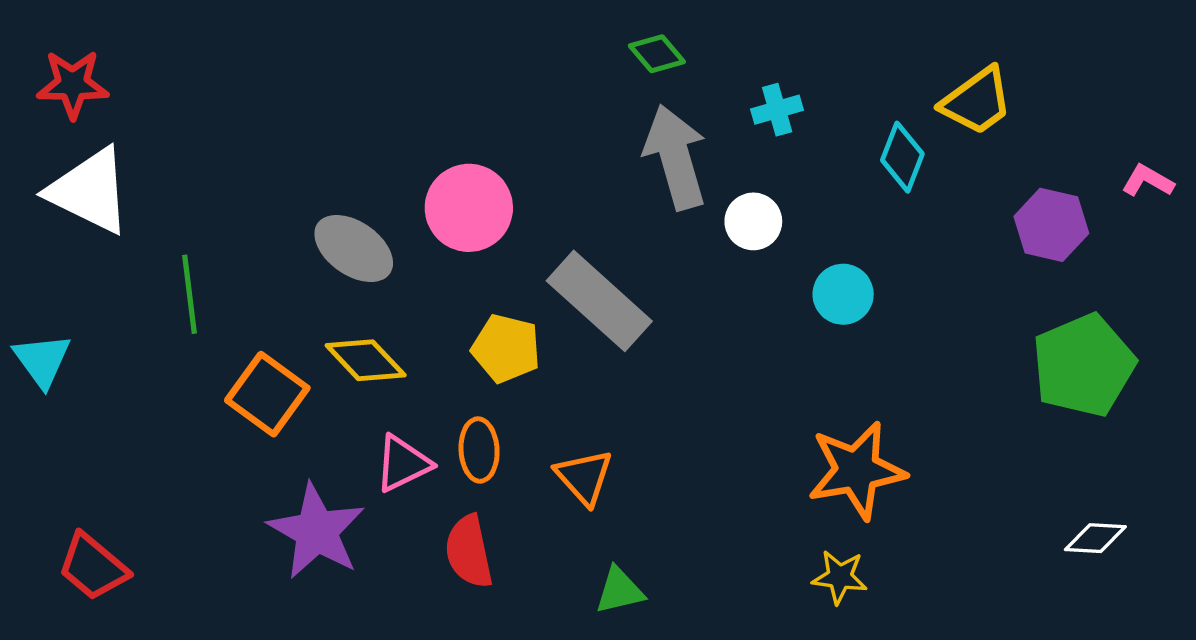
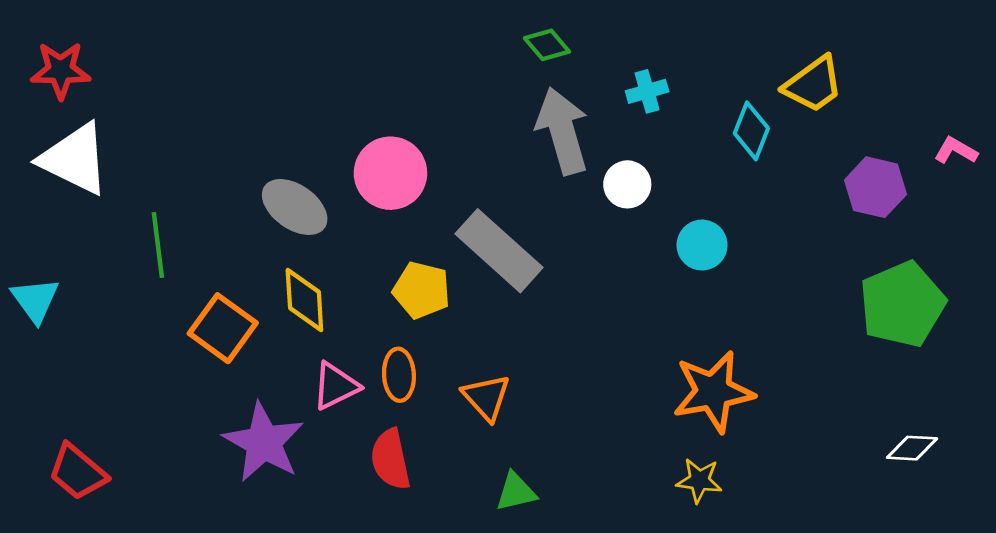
yellow diamond: (366, 360) -> (304, 300), turned 40

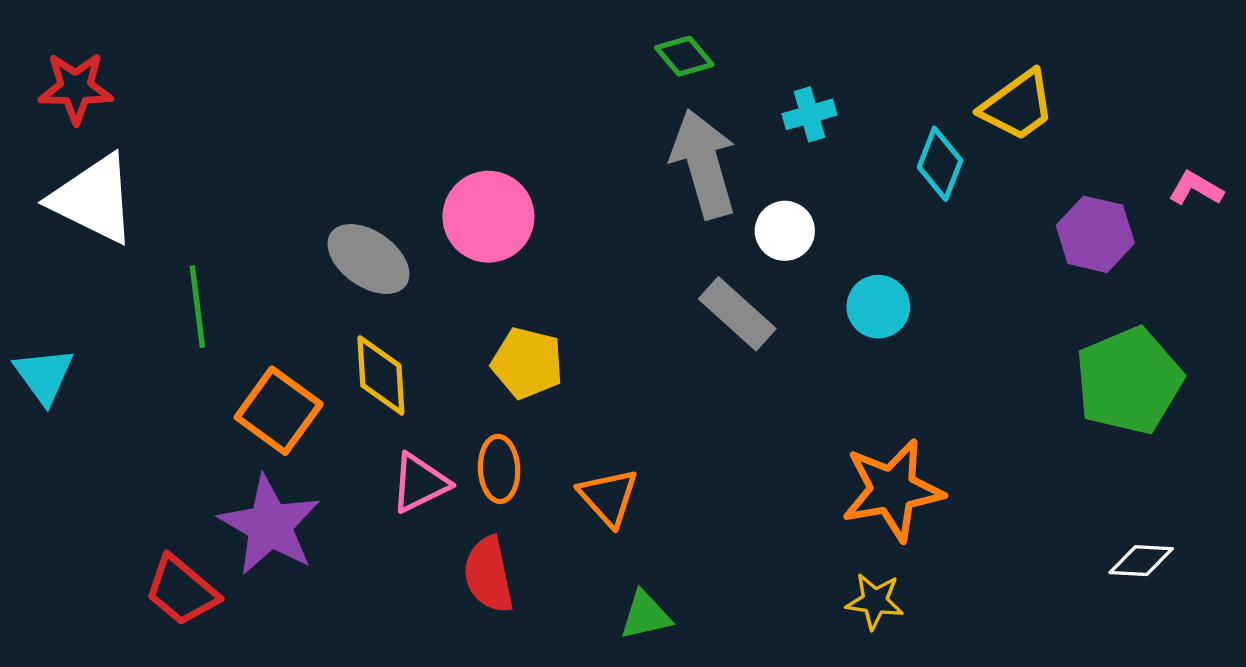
gray rectangle: (499, 251) -> (737, 314), moved, size x0.7
purple star: (264, 442) -> (270, 525), moved
red trapezoid: (78, 472) -> (182, 591), moved

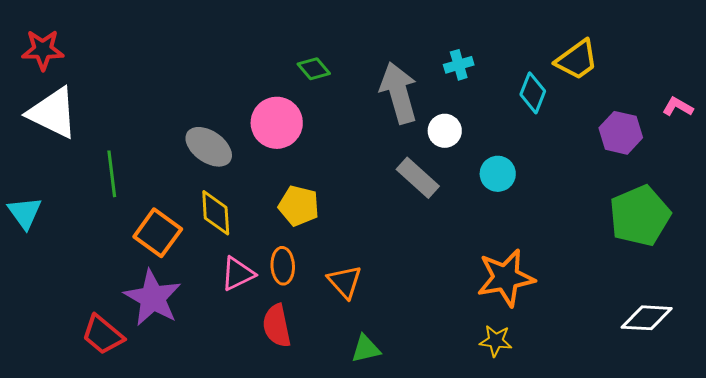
green diamond: (684, 56) -> (314, 69), moved
white diamond: (1141, 561) -> (647, 318), size x1.4

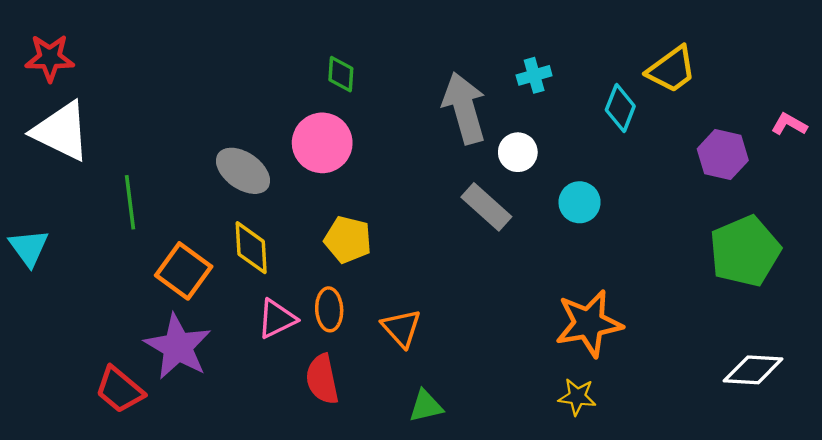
green diamond: (314, 69) -> (341, 74), moved, turned 44

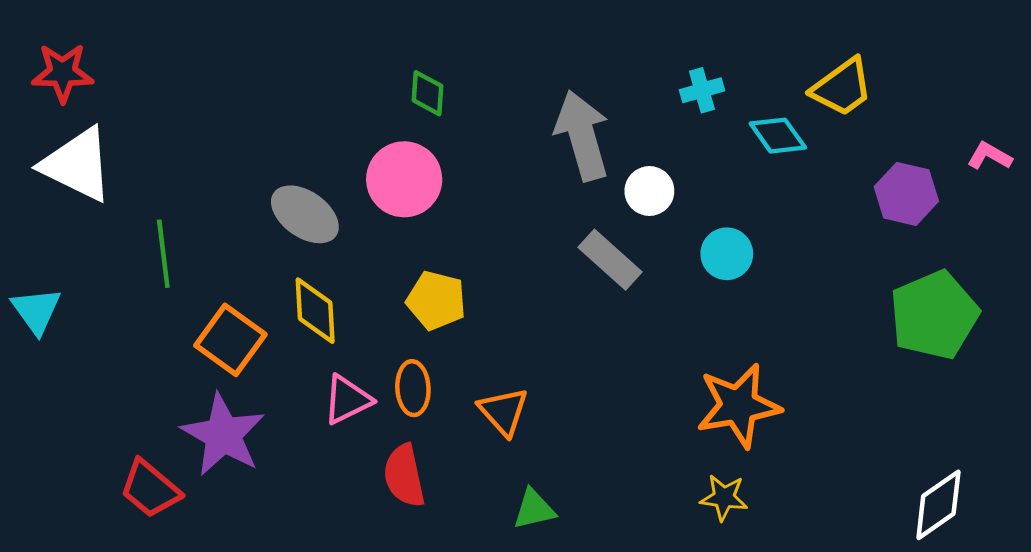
cyan cross: (534, 75) -> (702, 90), moved
cyan diamond: (620, 108) -> (778, 136), turned -57
white diamond: (753, 370) -> (938, 505), moved, turned -38

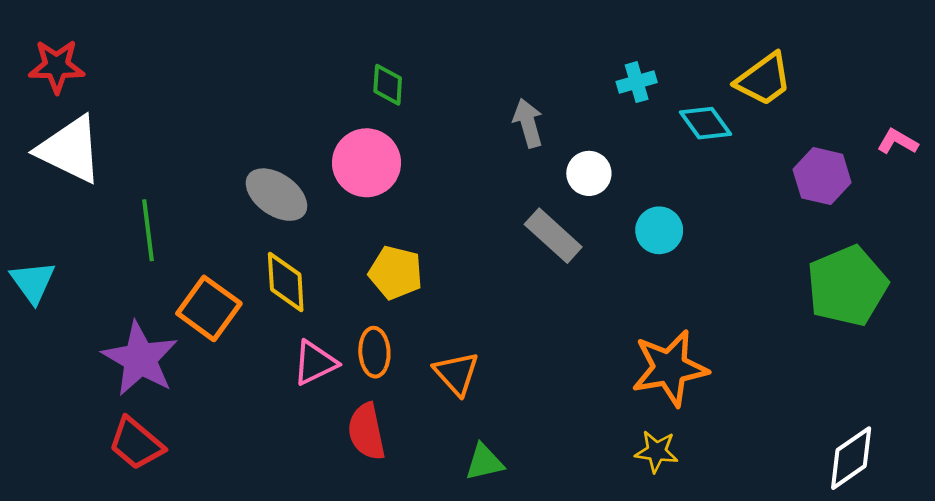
gray arrow: (582, 136) -> (528, 123), size x0.6
purple star: (223, 435) -> (140, 359), moved

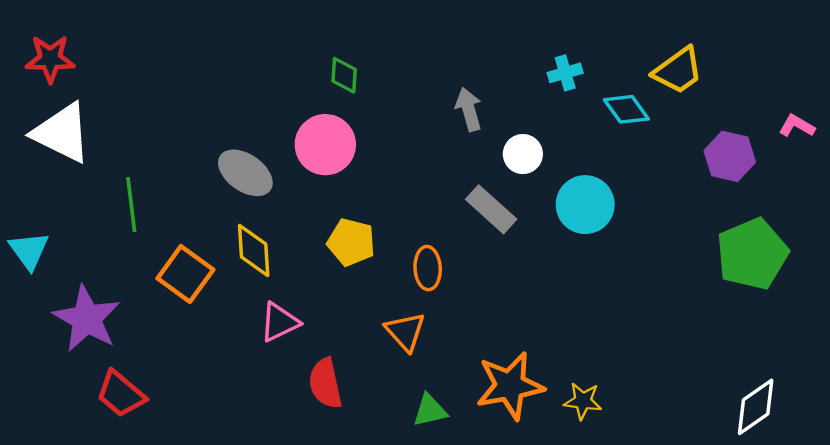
cyan circle: (659, 230) -> (585, 205), size x1.4
orange ellipse: (374, 352) -> (428, 268), moved
purple star: (140, 359) -> (87, 319), moved
orange star: (670, 368) -> (510, 386), moved

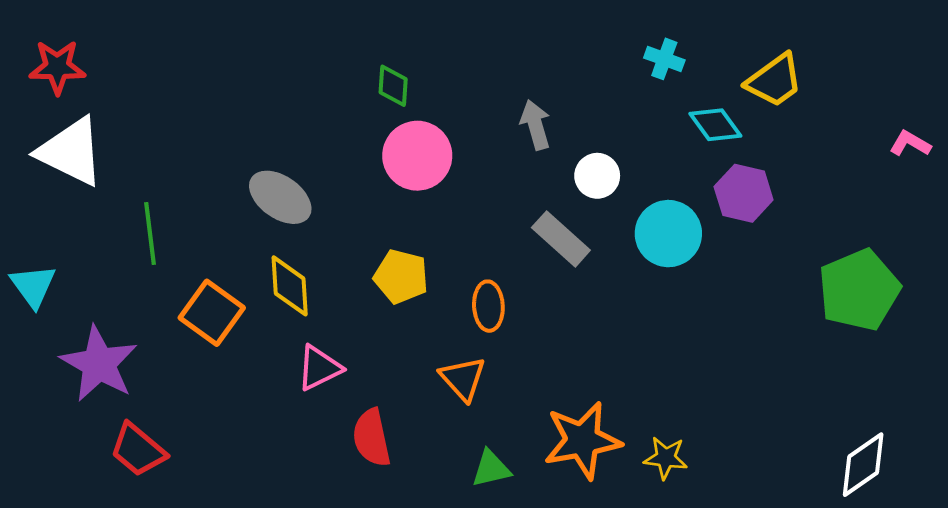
cyan cross: (565, 73) -> (664, 59), moved, turned 36
pink circle: (325, 145) -> (417, 156), moved
purple hexagon: (730, 156) -> (744, 193), moved

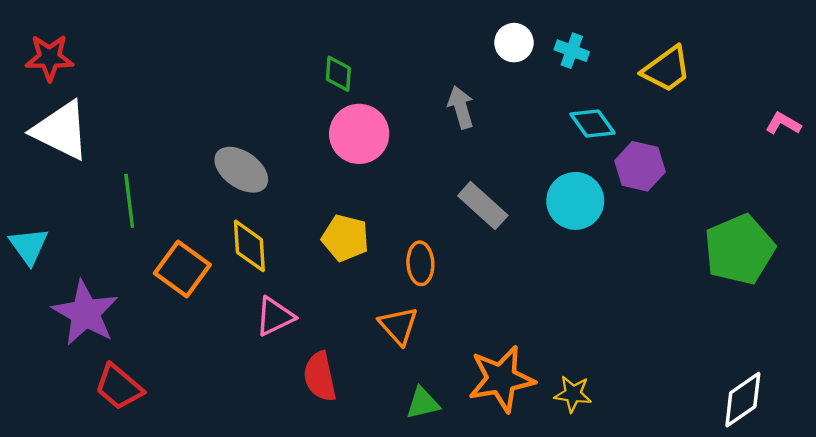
cyan diamond: (715, 125) -> (593, 123), moved
white circle: (597, 176) -> (514, 43), moved

